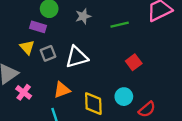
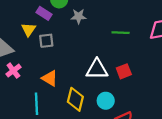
gray star: (83, 16) -> (79, 16), moved
white triangle: (77, 57) -> (97, 69), moved
orange triangle: (62, 90) -> (50, 78), turned 36

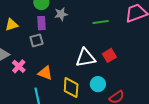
purple rectangle: (44, 13) -> (42, 23), moved, turned 64
yellow triangle: (28, 30) -> (12, 25), moved, turned 48
pink cross: (13, 71) -> (19, 66), moved

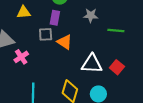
gray star: (61, 14) -> (91, 15), moved
red square: (109, 55) -> (117, 67), turned -32
orange triangle: (45, 73) -> (65, 42), moved

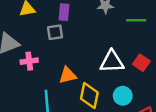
orange triangle: (65, 42) -> (68, 75), moved, turned -42
pink cross: (21, 57) -> (29, 61), turned 32

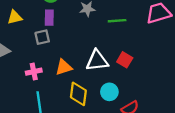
pink cross: (29, 61) -> (34, 72), moved
orange triangle: (68, 75) -> (64, 67), moved

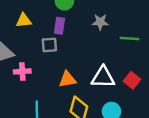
pink cross: (34, 72) -> (22, 71), moved

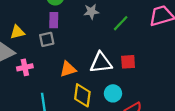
yellow triangle: (24, 20) -> (17, 32), moved
green line: (130, 39) -> (121, 23), turned -42
red square: (132, 80) -> (128, 62), turned -35

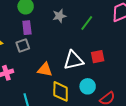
orange triangle: (68, 69) -> (45, 70), turned 35

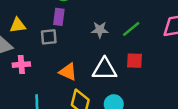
gray star: (59, 16) -> (100, 30), moved
red square: (98, 57) -> (134, 61), moved

